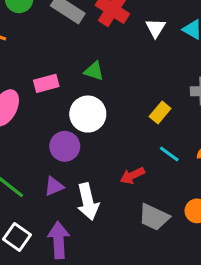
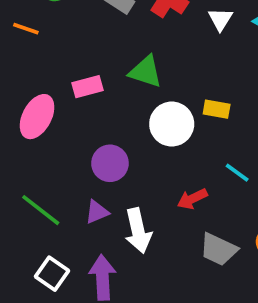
green triangle: (94, 71) -> (146, 72), size x1.4
yellow rectangle: (160, 113) -> (217, 109), moved, turned 60
white circle: (88, 114) -> (172, 124), moved

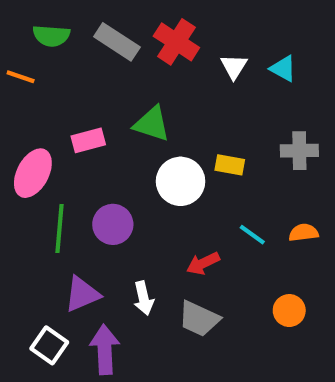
green line: (41, 210) -> (60, 228), moved, turned 57
purple triangle: (97, 212) -> (82, 294), moved, size x1.4
white arrow: (138, 231) -> (144, 298), size x0.7
gray trapezoid: (218, 249) -> (199, 319), moved

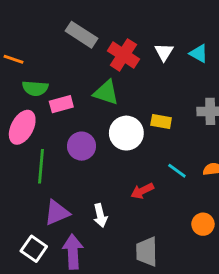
green semicircle: (51, 36) -> (35, 88), moved
red cross: (176, 42) -> (123, 55), moved
purple circle: (113, 224) -> (82, 146), moved
gray trapezoid: (199, 319) -> (147, 252), moved, turned 64

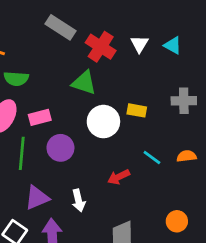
pink rectangle: (61, 104) -> (40, 117), moved
purple circle: (82, 146) -> (60, 148), moved
orange circle: (203, 224) -> (177, 221), moved

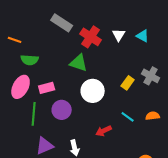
gray cross: (184, 101) -> (151, 76), turned 30
yellow rectangle: (137, 110) -> (128, 83), moved, turned -64

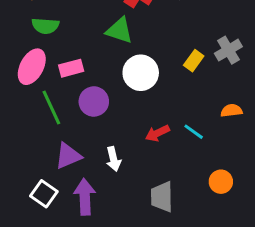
gray cross: (151, 76) -> (228, 50), turned 30
green line: (34, 114) -> (51, 108), turned -30
cyan line: (128, 117) -> (194, 132), moved

